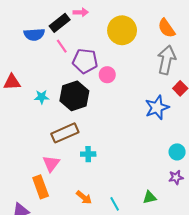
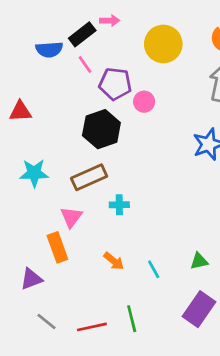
cyan star: (42, 97) -> (34, 173), moved, size x1.5

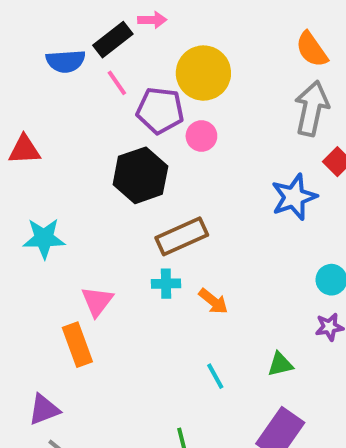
yellow circle: (163, 44) -> (203, 73), moved
brown rectangle: (89, 177) -> (182, 236), moved
orange arrow: (114, 261) -> (213, 301), moved
purple triangle: (31, 279) -> (44, 410), moved

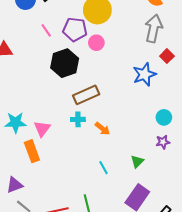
pink line: (117, 83) -> (46, 30), moved
cyan star: (44, 238) -> (16, 123), moved
green triangle: (280, 364) -> (137, 161), turned -32

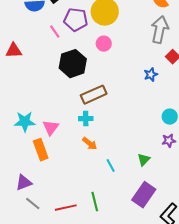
purple pentagon: (75, 29) -> (76, 20), moved
blue star: (144, 74) -> (151, 75), size x0.6
orange arrow: (102, 129) -> (90, 144), moved

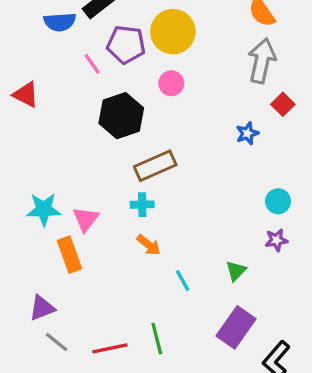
red triangle: (14, 51) -> (26, 95), turned 30

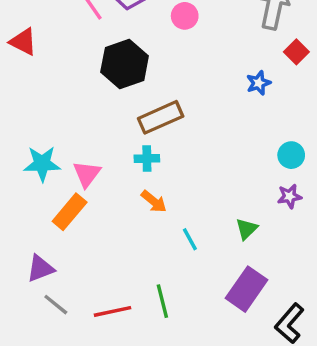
pink circle: (171, 83) -> (185, 16), moved
orange rectangle: (69, 255) -> (70, 212), turned 60

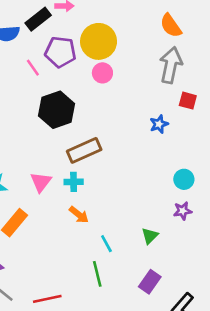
red square: (296, 52) -> (188, 101), turned -30
pink triangle: (87, 174) -> (41, 182), moved
purple rectangle: (247, 289) -> (150, 282), size x0.7
green line: (162, 301) -> (97, 274), moved

